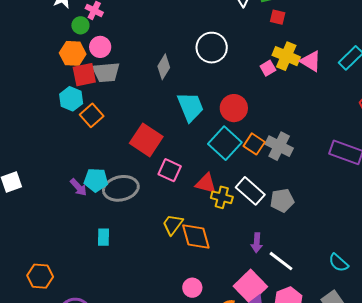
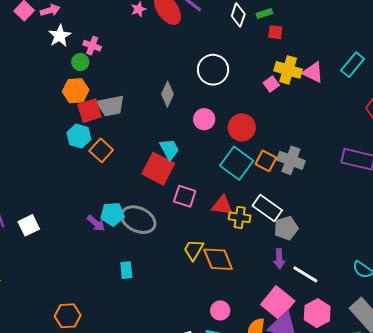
pink circle: (100, 47) -> (204, 119), moved
cyan trapezoid: (190, 107) -> (169, 149), moved, size x0.7
gray ellipse: (121, 188) -> (138, 220), turned 44
gray pentagon: (282, 200) -> (286, 228), moved

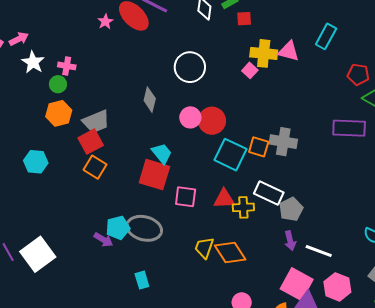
red square: (89, 111) -> (91, 142), moved
red circle: (242, 127) -> (212, 121), moved
cyan hexagon: (79, 136) -> (36, 162), moved
white square: (29, 225) -> (38, 254), size x1.6

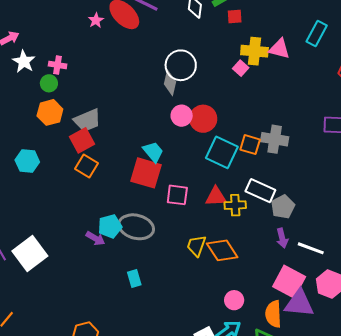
gray diamond: (150, 100) -> (170, 83), moved

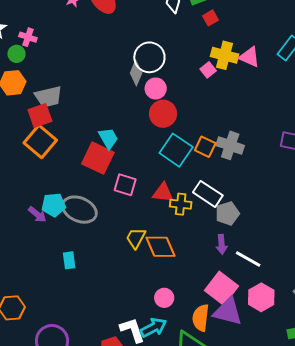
red square: (235, 16) -> (211, 18), turned -35
pink circle: (182, 116) -> (156, 89), moved
orange square: (87, 166) -> (40, 142), size x1.4

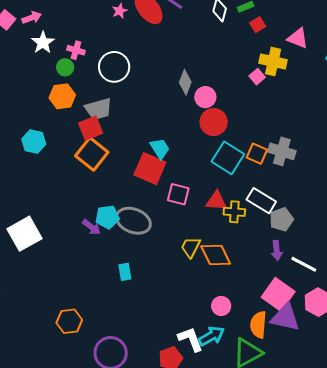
white circle: (149, 57) -> (114, 67), moved
pink triangle: (250, 57) -> (298, 38), moved

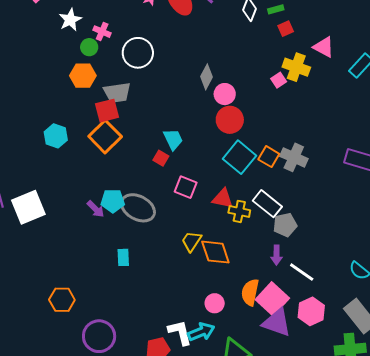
cyan hexagon: (34, 142) -> (56, 136), moved
red square: (150, 169) -> (161, 158), size x0.5
orange semicircle: (258, 325) -> (250, 292), moved

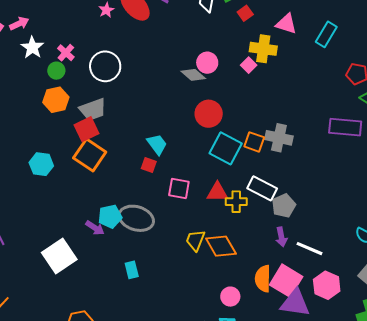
pink cross: (102, 32) -> (66, 53), turned 30
gray diamond: (207, 77) -> (193, 75), moved, turned -65
pink circle: (225, 94) -> (207, 63), moved
white square: (28, 207) -> (59, 256), moved

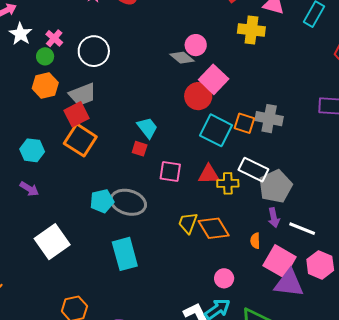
pink square: (249, 65) -> (214, 79), moved, size x1.8
gray pentagon: (284, 206) -> (275, 186), size x1.4
purple arrow: (95, 228) -> (29, 189), moved
cyan rectangle: (132, 270) -> (125, 254), size x1.8
orange semicircle: (263, 279) -> (255, 241), moved, size x0.6

